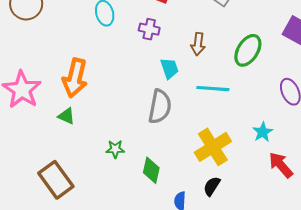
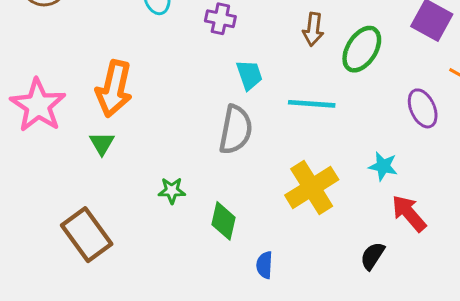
brown arrow: (198, 44) -> (313, 29), moved
green triangle: (66, 116) -> (102, 143), turned 36
cyan star: (263, 132) -> (383, 166), turned -30
black semicircle: (212, 186) -> (372, 256), moved

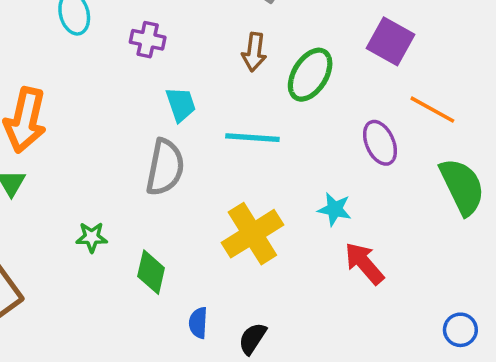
black semicircle: (372, 256) -> (252, 339), moved

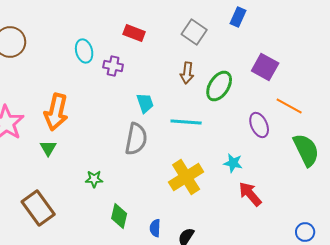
purple cross: (148, 40) -> (113, 66), moved
green diamond: (151, 272) -> (119, 216), moved

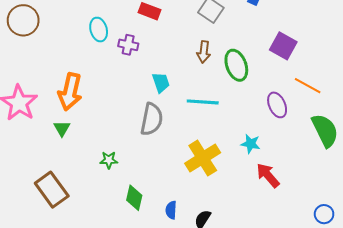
green ellipse: (219, 86) -> (236, 65), turned -52

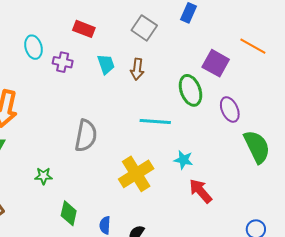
green ellipse: (236, 65) -> (190, 90), moved
cyan trapezoid: (161, 83) -> (106, 64), moved
orange line: (308, 86) -> (253, 46), moved
cyan line: (203, 102) -> (155, 122), moved
purple ellipse: (277, 105) -> (230, 110), moved

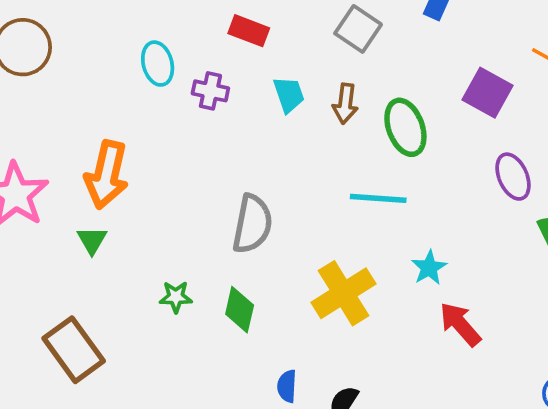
green ellipse: (190, 90) -> (405, 127), moved
cyan star: (183, 160) -> (429, 268), turned 30
green diamond: (69, 213) -> (240, 310), moved

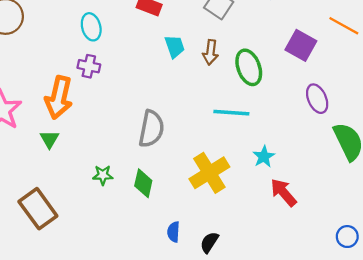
purple cross: (210, 91) -> (89, 66), moved

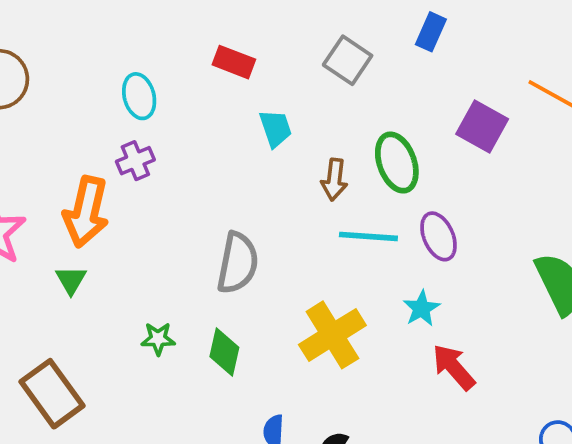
brown arrow: (211, 52) -> (334, 180), moved
purple cross: (89, 66) -> (135, 161), turned -35
purple ellipse: (317, 99) -> (439, 236), moved

